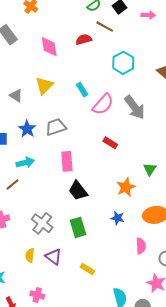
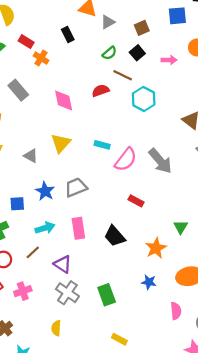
cyan hexagon: (123, 63) -> (144, 99), moved
cyan rectangle: (82, 90) -> (102, 145), turned -40
pink rectangle: (67, 161) -> (78, 228), moved
black trapezoid: (78, 191) -> (115, 236), moved
purple triangle: (53, 257) -> (63, 264), moved

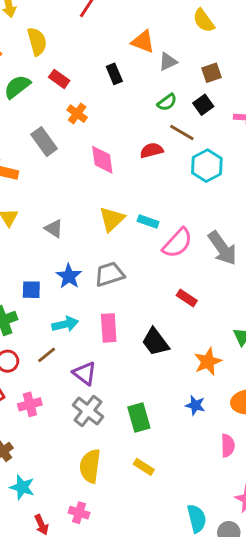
orange cross: (41, 58) -> (77, 114), moved
yellow triangle: (61, 143) -> (112, 219), moved
yellow semicircle: (56, 328) -> (90, 466), moved, size x1.6
yellow rectangle: (119, 339) -> (144, 467), moved

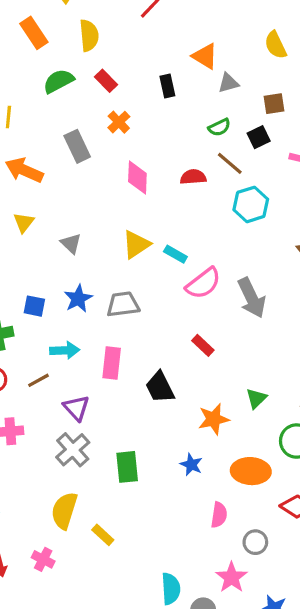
yellow rectangle: (144, 467) -> (103, 535), moved

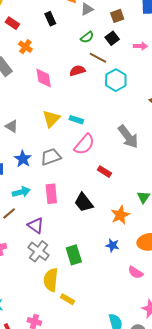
pink semicircle: (203, 283) -> (84, 144), moved
yellow semicircle: (64, 511) -> (51, 280), moved
pink semicircle: (219, 515) -> (136, 272), turned 126

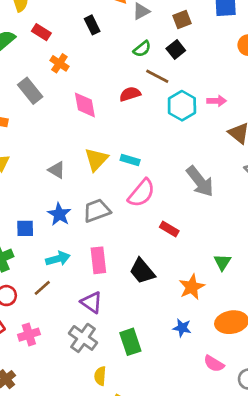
pink arrow: (140, 46) -> (217, 101), moved
gray triangle: (12, 126) -> (57, 170), moved
purple triangle: (36, 225) -> (92, 302), moved
yellow semicircle: (51, 280) -> (100, 376), size x0.6

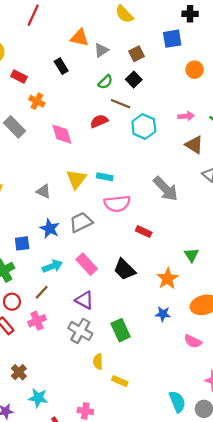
pink arrow: (217, 101) -> (186, 116), moved
pink semicircle: (141, 193) -> (117, 204), turned 50
pink rectangle: (98, 260) -> (87, 264), turned -30
pink cross: (29, 335) -> (37, 321), moved

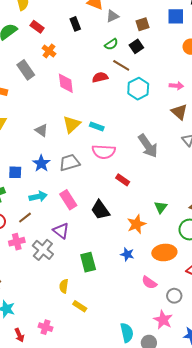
gray cross: (80, 331) -> (43, 250), moved

